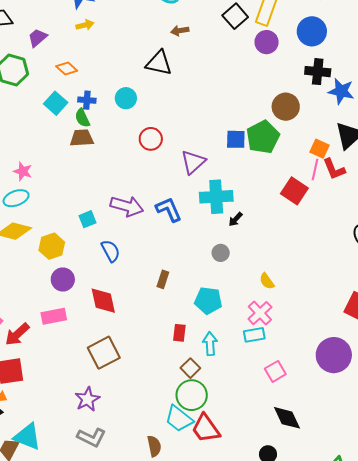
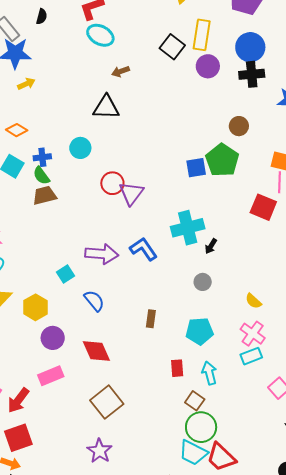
black cross: (318, 72) -> (252, 74), moved
brown circle: (286, 107) -> (239, 126), size x0.7
purple triangle: (193, 162) -> (131, 193), moved

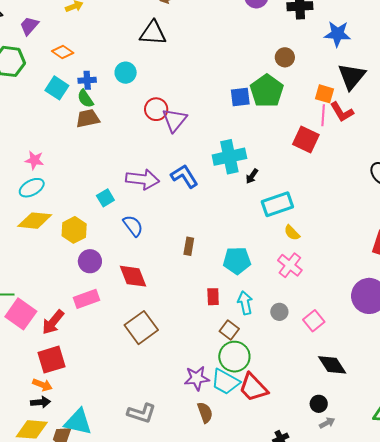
gray circle: (203, 282) -> (279, 312), moved
cyan rectangle: (251, 356) -> (277, 204), moved, size x1.4
purple star: (100, 451) -> (197, 378), moved, turned 30

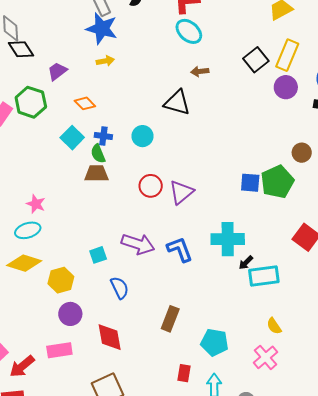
red circle: (156, 109) -> (151, 186), moved
cyan rectangle: (277, 204) -> (264, 276), moved
brown rectangle: (189, 246) -> (170, 319), size x1.4

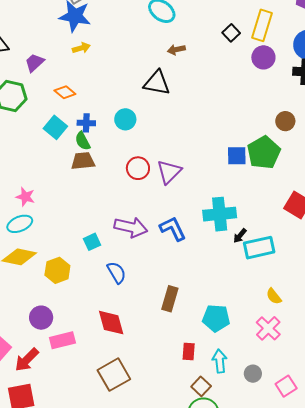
black square: (256, 60) -> (231, 33), size x0.7
purple circle: (70, 314) -> (41, 318), moved

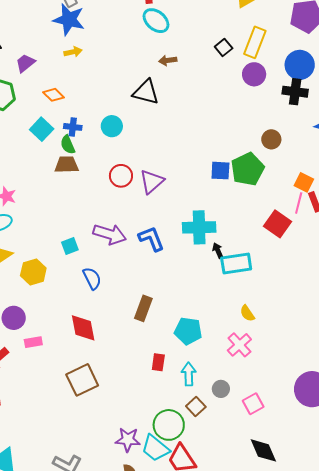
black arrow: (240, 236) -> (218, 251), turned 112
pink rectangle: (62, 340) -> (33, 342), size x0.7
brown square: (201, 386) -> (196, 406), moved

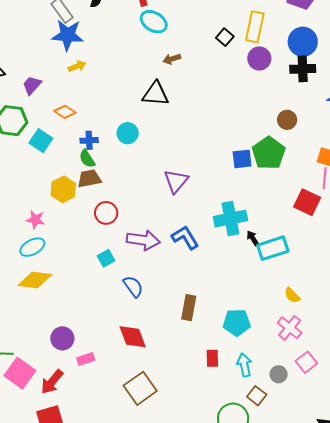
cyan square: (42, 129) -> (41, 141), moved
red circle: (121, 176) -> (106, 213), moved
yellow hexagon: (33, 272) -> (63, 189), moved
pink square: (253, 404) -> (306, 362), moved

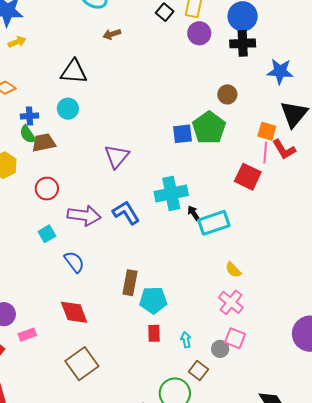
black triangle: (156, 94) -> (74, 72), moved
brown trapezoid: (89, 179) -> (44, 143), moved
cyan pentagon: (237, 322) -> (153, 300), moved
pink square: (306, 362) -> (235, 338), moved, turned -30
cyan arrow: (244, 365) -> (186, 340), size x0.7

